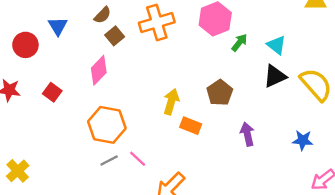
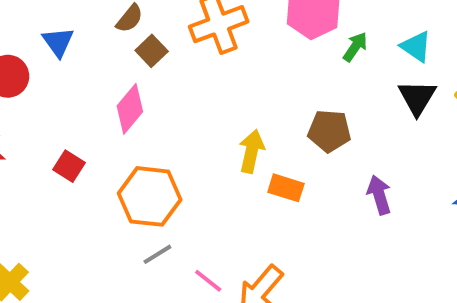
black triangle: (275, 76) -> (417, 97), turned -30
red square: (52, 92) -> (69, 166), moved
brown pentagon: (220, 93) -> (329, 131), turned -30
pink line: (138, 159) -> (208, 281), moved

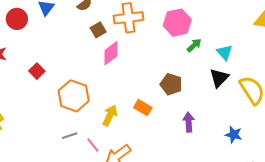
brown square: (152, 51) -> (98, 30), moved
pink diamond: (130, 109) -> (111, 53), moved
yellow arrow: (252, 151) -> (110, 115), moved
gray line: (157, 254) -> (70, 136), moved

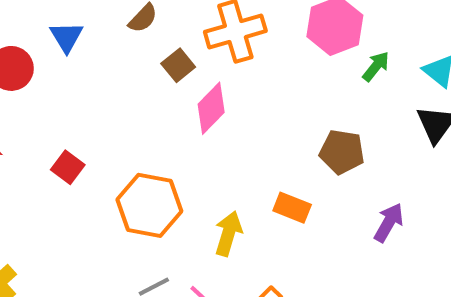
purple arrow: (189, 122) -> (389, 223), turned 42

